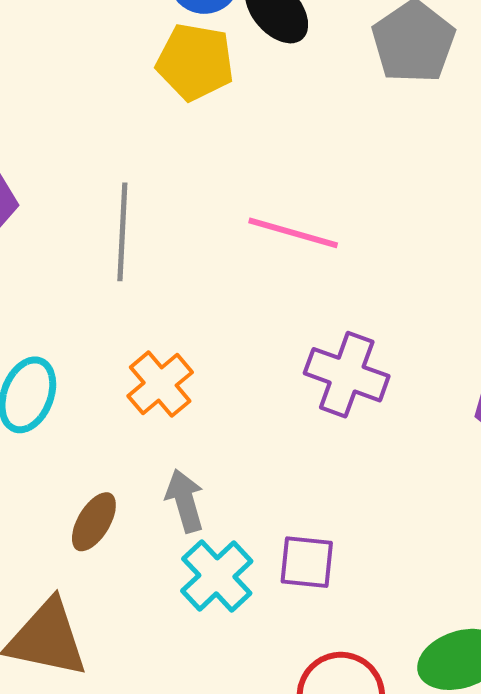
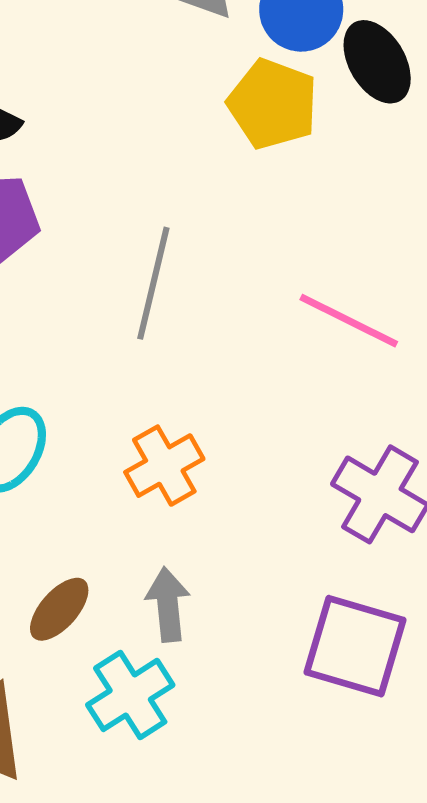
purple square: (307, 562) -> (355, 646), moved, size x1.5
cyan cross: (217, 576) -> (130, 695), moved

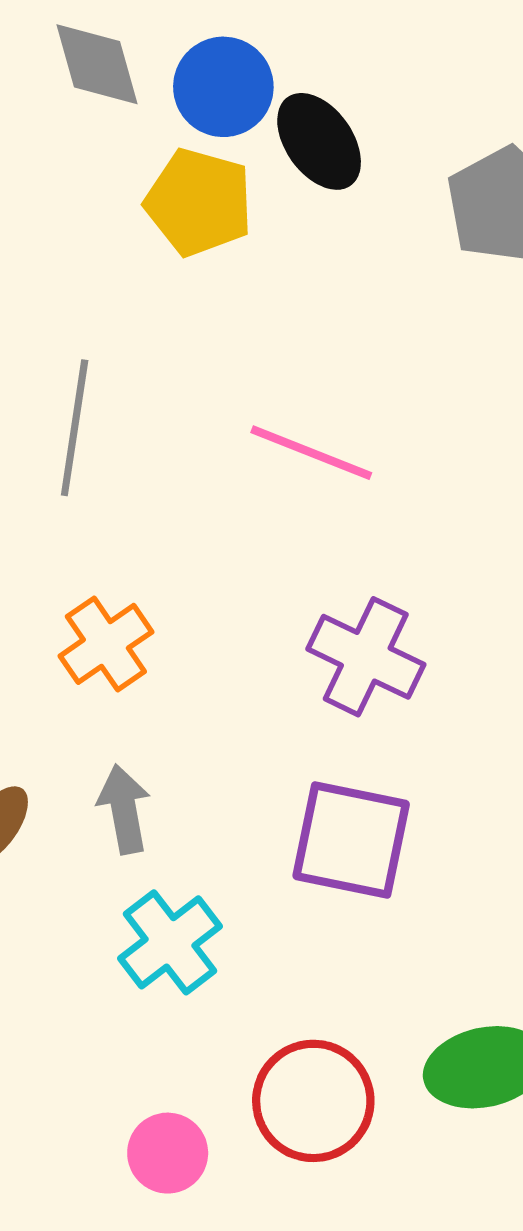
cyan cross: (130, 695) -> (170, 942), moved

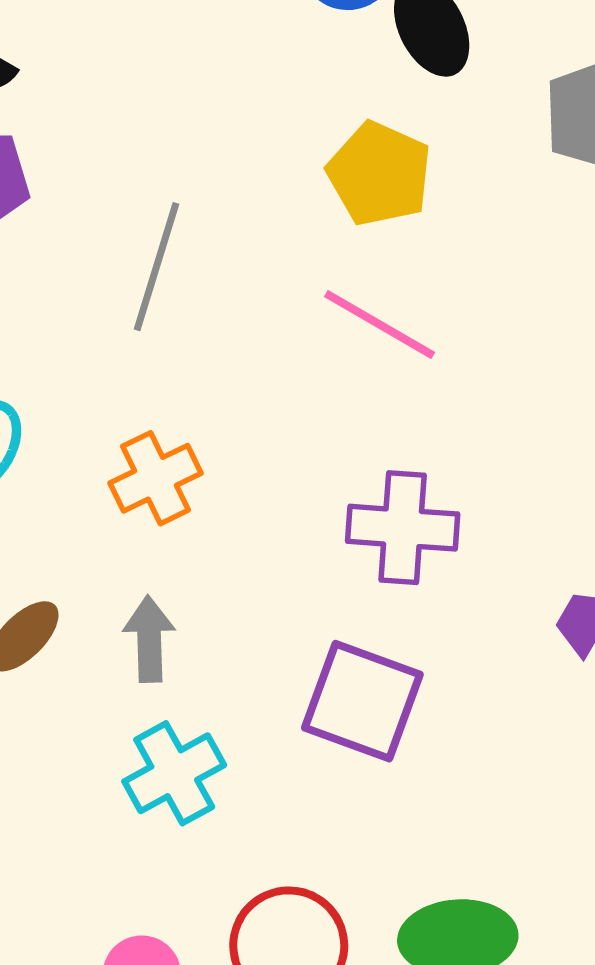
yellow pentagon: (199, 202) -> (379, 174), moved
purple cross: (366, 657) -> (403, 528), turned -30

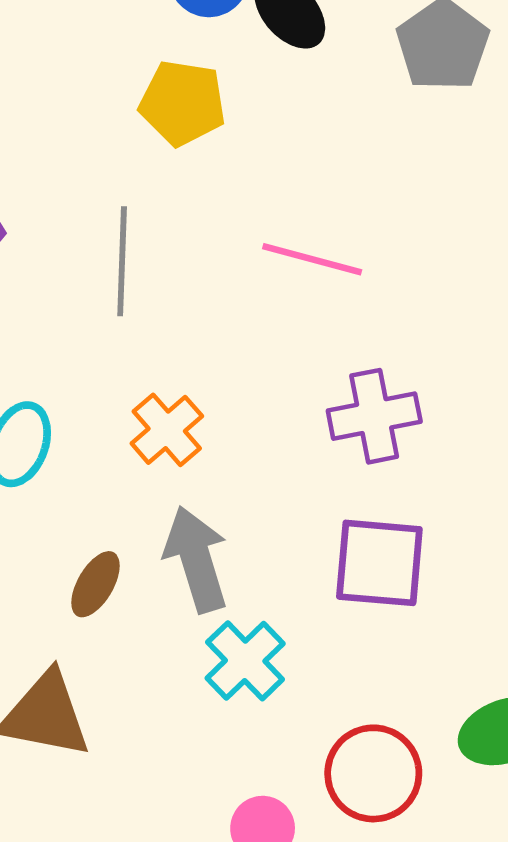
yellow pentagon: (379, 174) -> (183, 103), moved
gray arrow: (149, 639) -> (196, 559), size x1.5

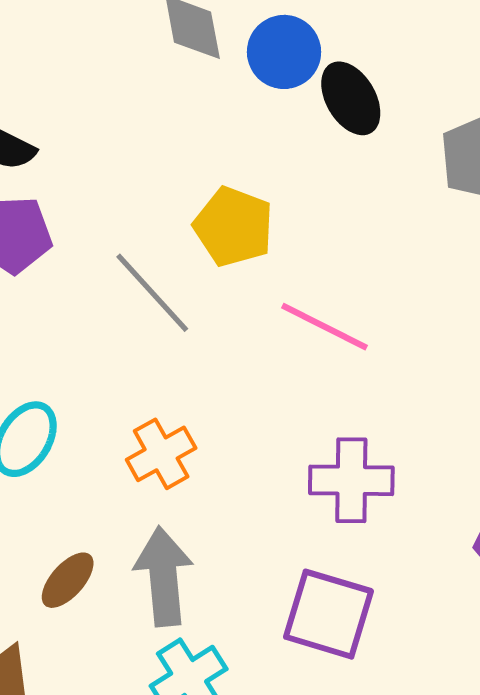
yellow pentagon: (183, 103) -> (234, 227), moved
gray line: (122, 261) -> (152, 293), turned -56

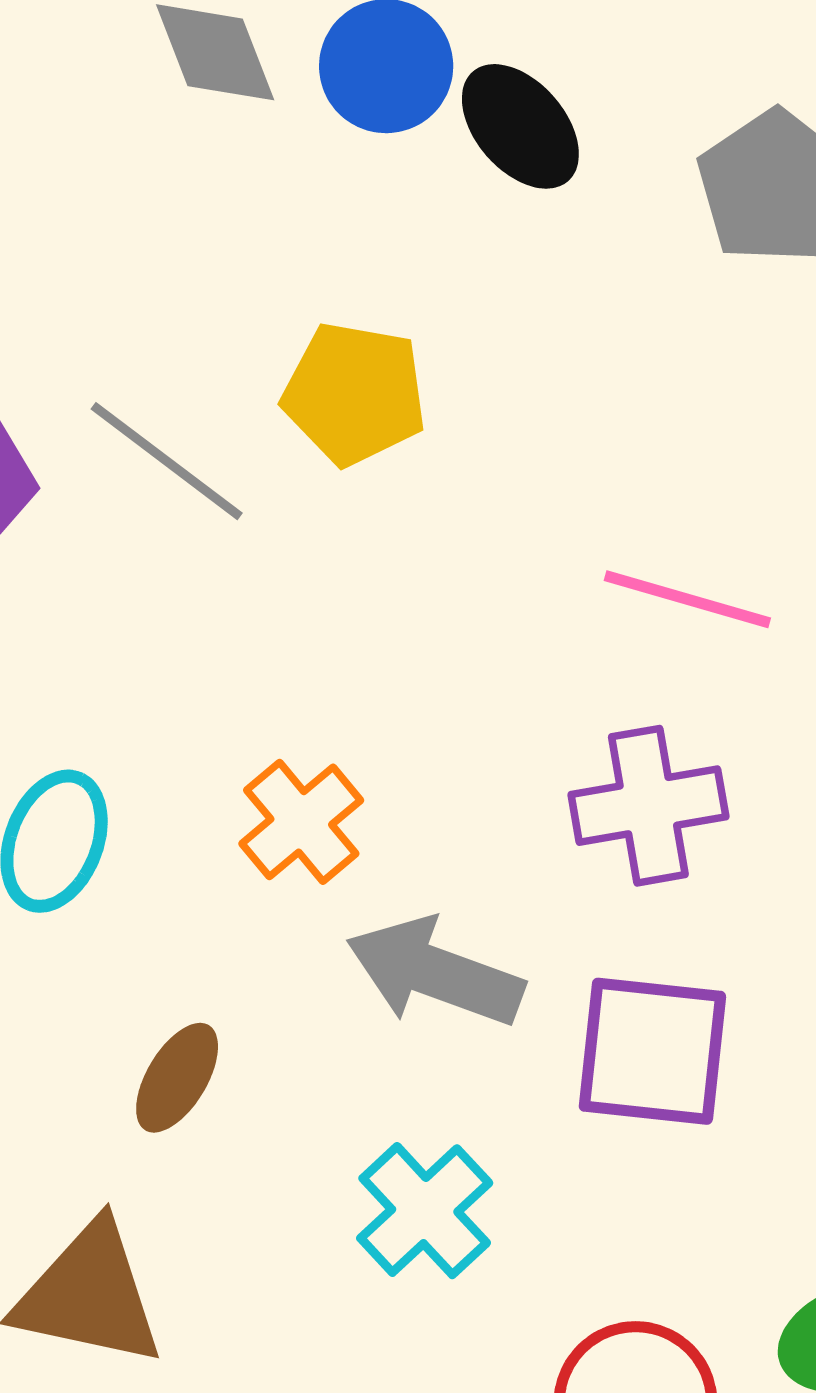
gray line: (152, 293) -> (167, 461), moved
pink line: (325, 327) -> (687, 599), moved
gray arrow: (164, 576) -> (435, 972), moved, turned -54

